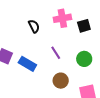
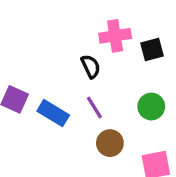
black semicircle: (34, 26) -> (91, 66), moved
purple line: (56, 53) -> (94, 108), moved

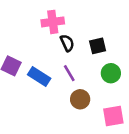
pink cross: (115, 36) -> (53, 22), moved
black square: (152, 50) -> (98, 46), moved

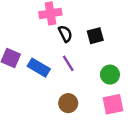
green circle: (111, 73) -> (110, 75), moved
brown circle: (80, 99) -> (68, 103), moved

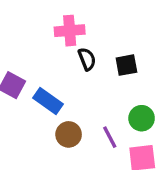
purple line: (68, 63) -> (110, 137), moved
brown circle: (68, 103) -> (69, 134), moved

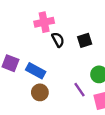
brown circle: (69, 134) -> (40, 92), moved

